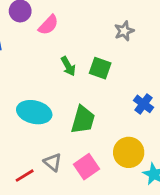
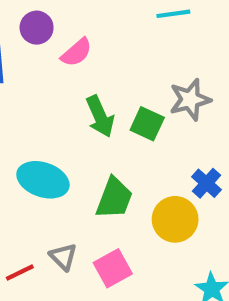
gray star: (124, 31) -> (190, 100), moved, size x1.4
green arrow: (68, 66) -> (100, 116), size x1.4
yellow circle: (129, 152) -> (175, 219), moved

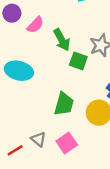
green arrow: (100, 116) -> (62, 40), moved
cyan ellipse: (43, 180) -> (19, 71), moved

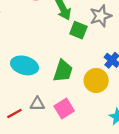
cyan ellipse: (19, 71) -> (24, 65), moved
gray triangle: (39, 139) -> (37, 104), turned -42

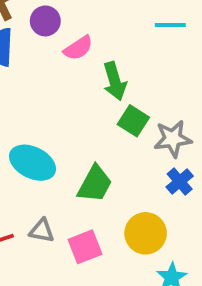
gray star: (101, 16) -> (173, 139), moved
yellow circle: (96, 81) -> (146, 233), moved

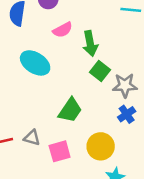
pink semicircle: (78, 48) -> (63, 30), moved
cyan ellipse: (33, 163) -> (35, 63), moved

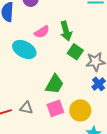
pink semicircle: (63, 30) -> (42, 32), moved
pink square: (60, 151) -> (55, 108), moved

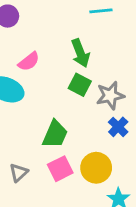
green arrow: (66, 31) -> (80, 53), moved
gray triangle: (26, 108) -> (19, 173), turned -48

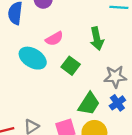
green square: (80, 85) -> (71, 66), moved
green trapezoid: (55, 134) -> (89, 104), moved

